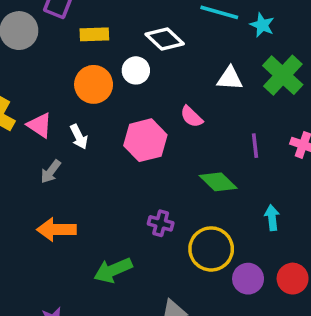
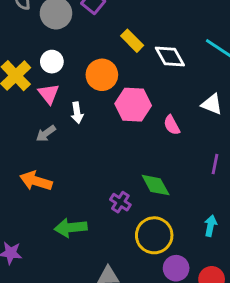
yellow rectangle: (94, 34) -> (132, 41), moved, turned 30
white circle: (136, 70) -> (52, 62), moved
pink hexagon: (145, 140) -> (133, 105), moved
green diamond: (218, 182) -> (156, 185), moved

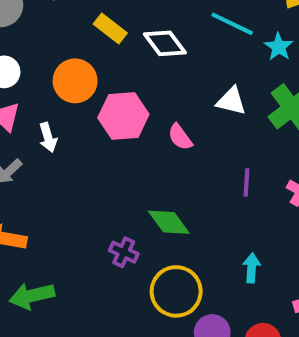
green arrow: (71, 228) -> (32, 296), moved

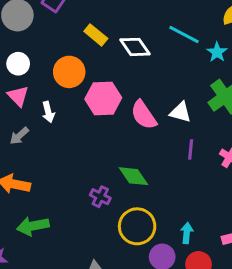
white triangle: (231, 101) -> (180, 112), moved
pink semicircle: (180, 137) -> (144, 115), size x1.5
cyan arrow: (252, 268) -> (187, 233), moved

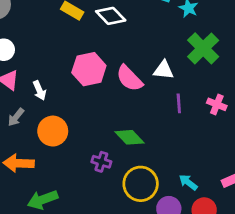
orange circle: (69, 72) -> (53, 131), moved
cyan arrow: (187, 233) -> (188, 182), turned -48

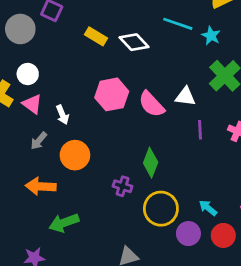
green diamond: (129, 137) -> (151, 163), turned 64

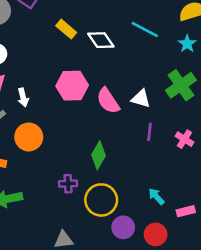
cyan star: (211, 36) -> (187, 44), moved
purple cross: (123, 186) -> (68, 184), moved, turned -30
cyan arrow: (208, 208) -> (156, 196), moved

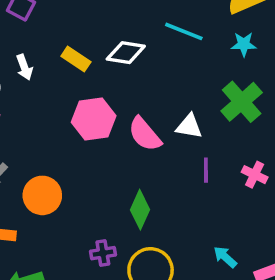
yellow rectangle: (66, 29) -> (76, 59), moved
white diamond: (101, 40) -> (126, 53), turned -40
cyan star: (187, 44) -> (244, 44), turned -30
white arrow: (23, 97) -> (24, 67), moved

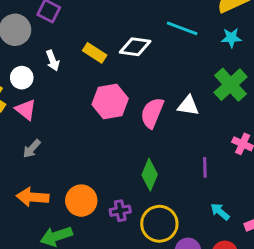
pink semicircle: (145, 134) -> (152, 113), turned 64
purple line: (206, 170) -> (205, 167), moved
orange circle: (42, 195) -> (81, 201), moved

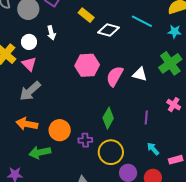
yellow rectangle: (95, 53) -> (86, 15), moved
gray arrow: (32, 149) -> (30, 91), size x1.6

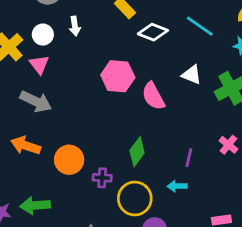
white triangle: (140, 74) -> (192, 75), moved
pink semicircle: (115, 76) -> (153, 96), turned -65
gray arrow: (30, 91) -> (36, 101), turned -120
cyan arrow: (153, 149) -> (177, 186), moved, turned -56
green arrow: (40, 152) -> (35, 205), moved

